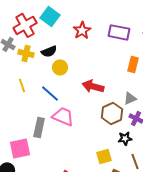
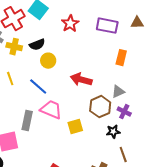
yellow square: (104, 156) -> (75, 127), moved

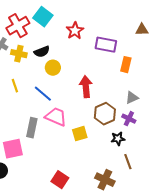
purple rectangle: (107, 26) -> (106, 45), moved
red arrow: (81, 80) -> (86, 87), turned 70
gray triangle: (118, 92) -> (132, 98), moved

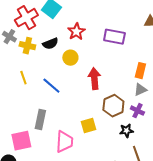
red star: (75, 31) -> (76, 32), moved
orange rectangle: (126, 65) -> (140, 71), moved
yellow circle: (53, 68) -> (70, 58), moved
pink trapezoid: (56, 117) -> (64, 142), moved, turned 70

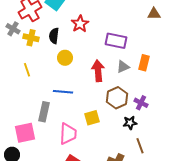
purple rectangle: (114, 37) -> (116, 41), moved
black semicircle: (50, 44) -> (54, 36), turned 119
yellow circle: (70, 58) -> (65, 58), moved
blue line: (51, 86) -> (63, 92), moved, turned -36
gray triangle: (140, 90) -> (123, 67), moved

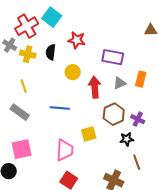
red star: (80, 24) -> (77, 40), turned -30
yellow circle: (65, 58) -> (73, 72), moved
gray rectangle: (44, 112) -> (20, 112), moved, turned -66

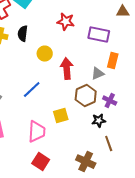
red star: (77, 40) -> (66, 22), moved
purple rectangle: (113, 57) -> (99, 35), moved
gray triangle: (120, 83) -> (98, 74), moved
blue line: (60, 108) -> (32, 90), turned -48

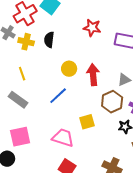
yellow circle: (45, 54) -> (69, 69), moved
pink trapezoid: (37, 132) -> (63, 138), turned -75

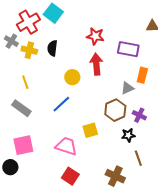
red arrow: (93, 75) -> (96, 64), moved

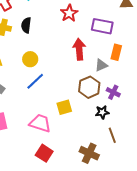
red star: (95, 36) -> (69, 13), turned 30
red arrow: (96, 64) -> (79, 49), moved
yellow circle: (72, 77) -> (30, 59), moved

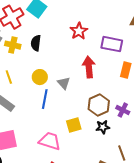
gray triangle: (101, 65) -> (64, 83), moved, turned -48
blue line: (35, 81) -> (45, 99), turned -36
black star: (102, 112) -> (103, 127), moved

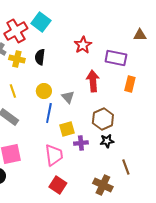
purple cross: (123, 110) -> (81, 143), moved, turned -32
yellow square: (74, 125) -> (67, 129), moved
pink trapezoid: (50, 141) -> (54, 155), turned 65

